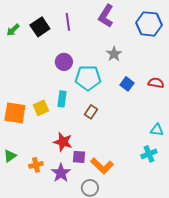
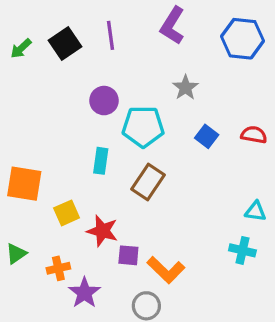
yellow square: (41, 108) -> (67, 213), moved
brown rectangle: (91, 112) -> (148, 182), size x1.5
cyan cross: (149, 154) -> (242, 250), turned 35
purple star: (61, 173) -> (84, 293), moved

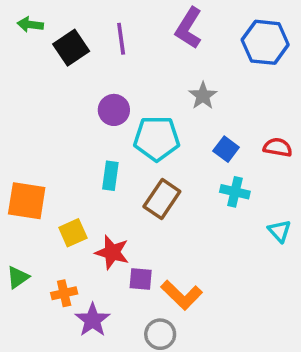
green arrow: (21, 48) -> (30, 25), moved, turned 50
cyan triangle: (255, 211) -> (279, 231), turned 40
cyan cross: (242, 250) -> (235, 192), moved

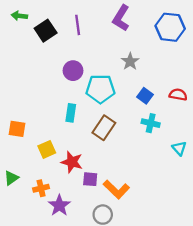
orange square: (27, 201) -> (17, 129), size x0.7

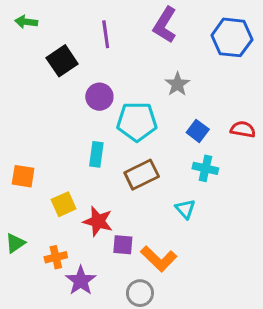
black square: (46, 31) -> (62, 61), moved
brown rectangle: (104, 128) -> (142, 175), turned 30
cyan triangle: (179, 148) -> (185, 209), moved

